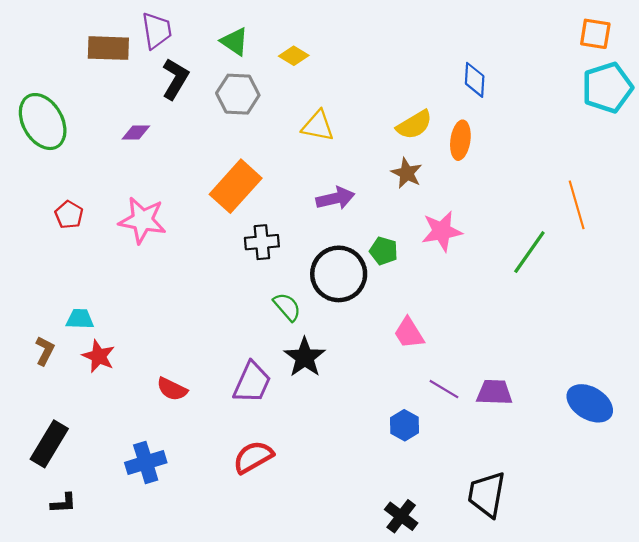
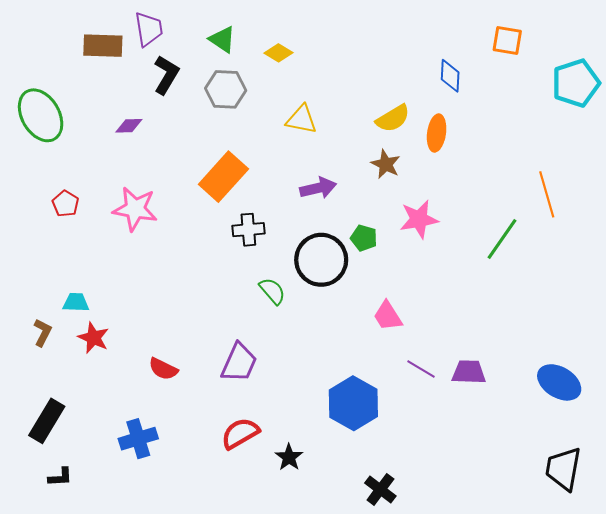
orange square: (595, 34) -> (507, 40), moved
black star: (305, 357) -> (289, 457), moved, size x0.7
blue hexagon: (404, 425) -> (353, 403), moved, size x1.8
black trapezoid: (487, 494) -> (563, 469), moved

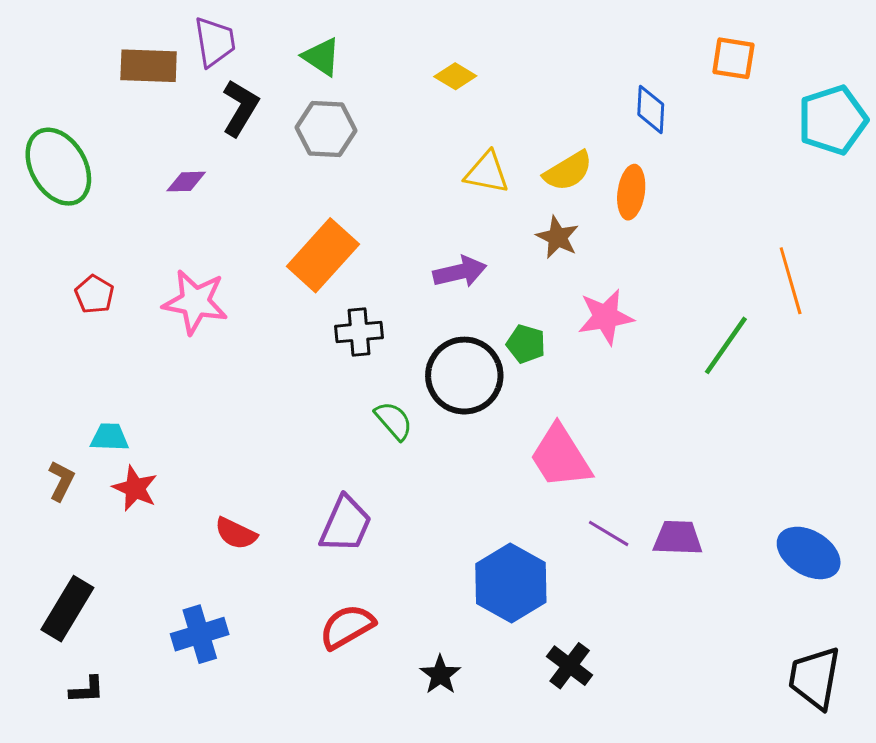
yellow diamond: (279, 53) -> (455, 76), moved
yellow triangle: (301, 119) -> (487, 173), moved
pink trapezoid: (388, 316) -> (561, 457), size x1.5
black star: (289, 457) -> (440, 675), moved
black cross: (380, 490) -> (570, 666), moved

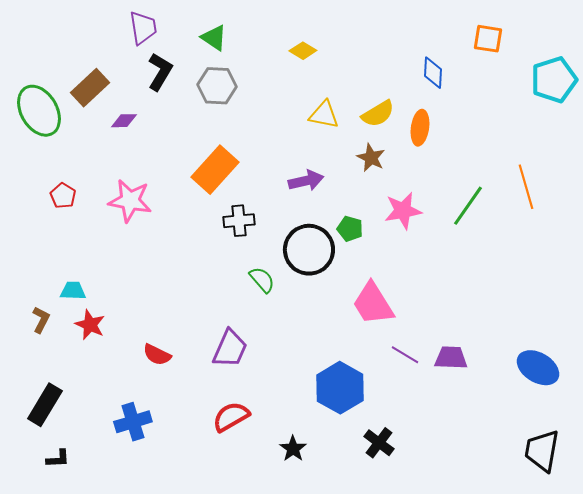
brown rectangle: (149, 66) -> (90, 88), moved, turned -45
green line: (726, 345) -> (468, 206), moved

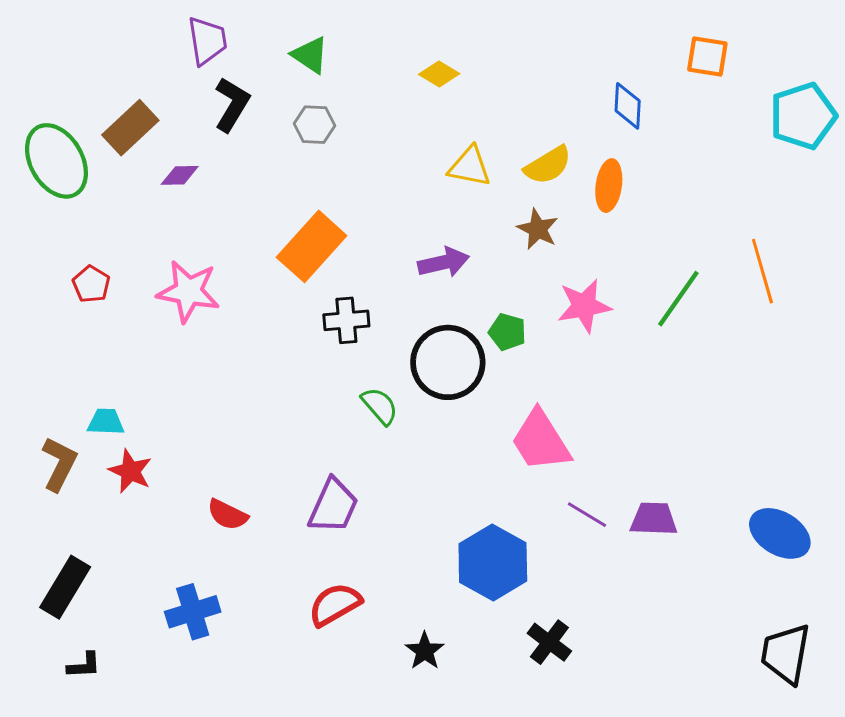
gray hexagon: (217, 86) -> (314, 125), size x0.7
brown L-shape: (41, 320) -> (59, 464), size x1.4

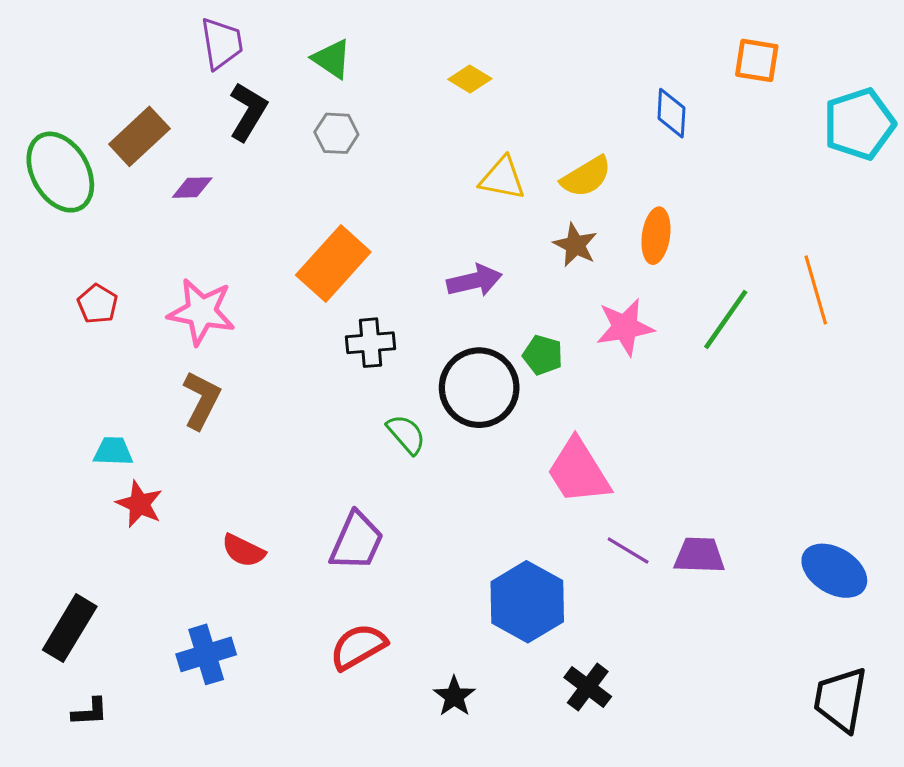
orange ellipse: (609, 186) -> (656, 236), moved
brown L-shape: (59, 464) -> (201, 400), moved

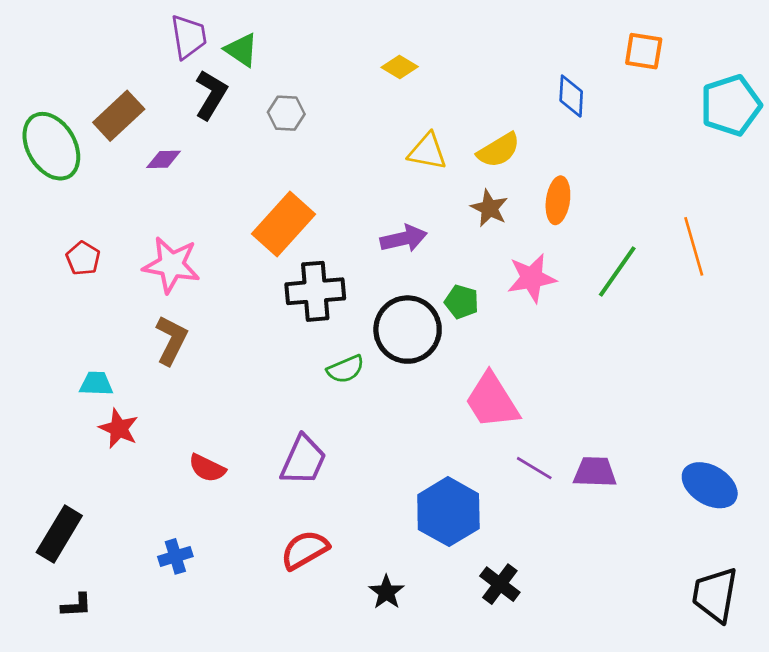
green triangle: (332, 59) -> (241, 50), moved
black cross: (371, 343) -> (315, 291), size x1.4
green semicircle: (406, 434) -> (346, 369), turned 108
blue cross: (206, 654) -> (175, 556), size x0.7

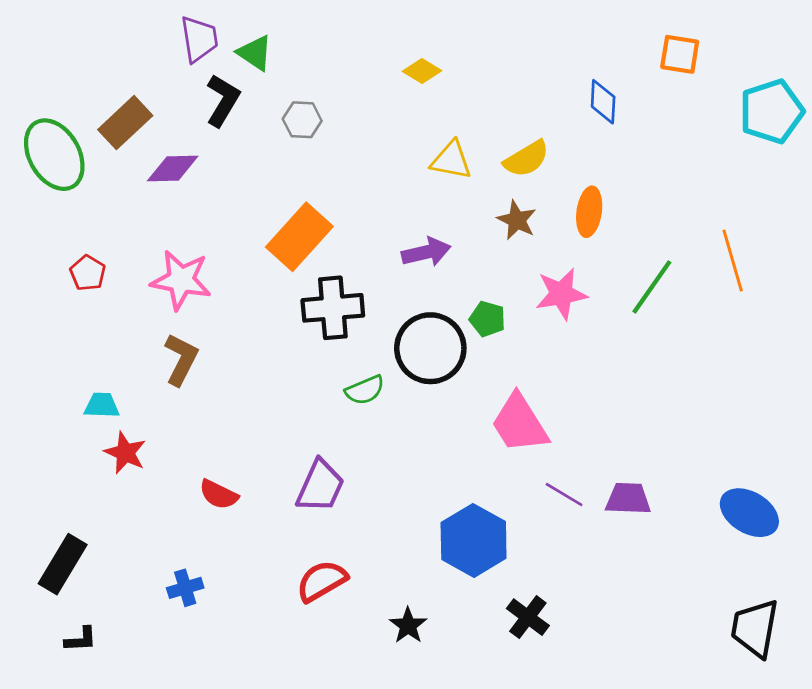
purple diamond: (164, 159) -> (173, 169), size x1.4

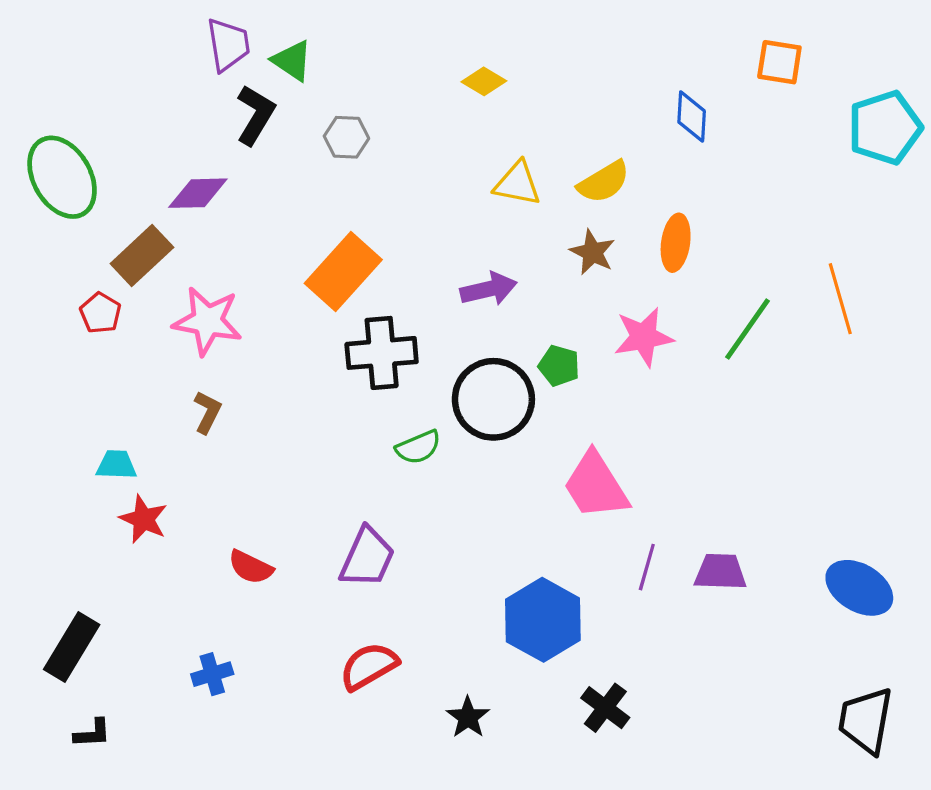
brown rectangle: (125, 123) -> (142, 255), moved
brown L-shape: (181, 359) -> (207, 412), size x0.7
purple line: (564, 495) -> (647, 567), turned 75

